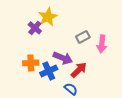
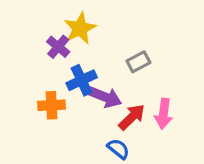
pink arrow: (102, 44) -> (164, 114), moved
blue cross: (49, 71) -> (82, 80), moved

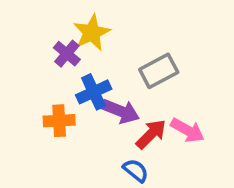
gray rectangle: (138, 62) -> (159, 71), size x1.4
pink arrow: (164, 114) -> (187, 130), turned -68

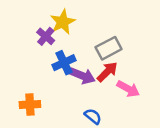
orange cross: (59, 121) -> (30, 105), moved
red arrow: (151, 134) -> (107, 72), moved

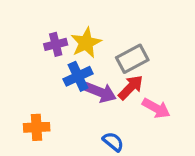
yellow star: (63, 22) -> (86, 43), moved
purple cross: (46, 36) -> (56, 44), turned 36

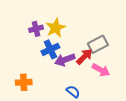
gray rectangle: (132, 59) -> (98, 44), moved
purple arrow: (100, 92) -> (65, 60), turned 138

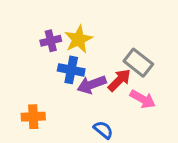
gray rectangle: (98, 44) -> (138, 63), turned 66
blue cross: (50, 49) -> (71, 70), turned 36

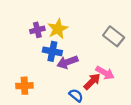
gray rectangle: (138, 63) -> (114, 36), moved
red arrow: (119, 80) -> (92, 81), moved

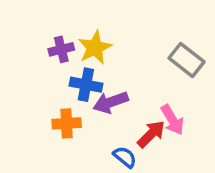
pink arrow: (105, 73) -> (172, 120), turned 30
orange cross: (24, 86) -> (67, 123), moved

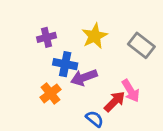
yellow star: (95, 48) -> (95, 36), moved
orange cross: (67, 123) -> (50, 93), turned -35

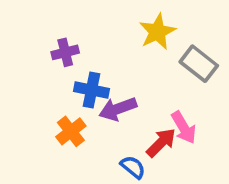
yellow star: (95, 36) -> (157, 32), moved

